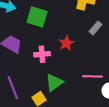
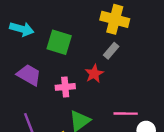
gray rectangle: (96, 28) -> (111, 51), moved

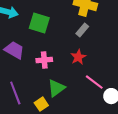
red star: (94, 74) -> (78, 57), moved
pink line: (126, 114) -> (94, 82), turned 36

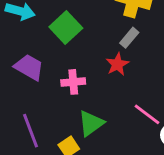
green square: (39, 23) -> (66, 27), turned 30
red star: (78, 57) -> (117, 64), moved

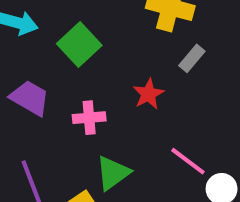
gray rectangle: (129, 38) -> (192, 58), moved

